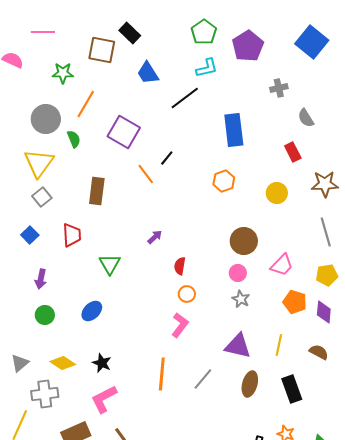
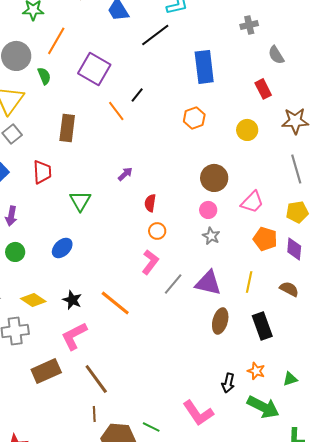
orange line: (162, 374) -> (115, 303), moved, turned -56
gray line: (203, 379) -> (173, 284), moved

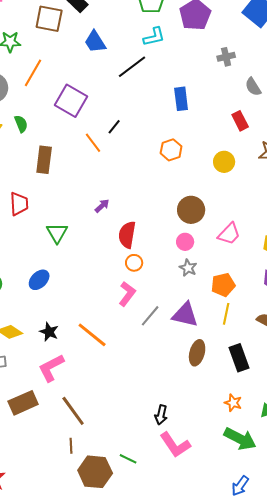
blue rectangle: (204, 67) -> (181, 99), size x0.7
green semicircle: (44, 76) -> (21, 124), moved
red semicircle: (150, 203) -> (127, 235), size x1.5
orange pentagon: (265, 239) -> (223, 285), moved, turned -30
black arrow: (228, 383) -> (161, 415), moved

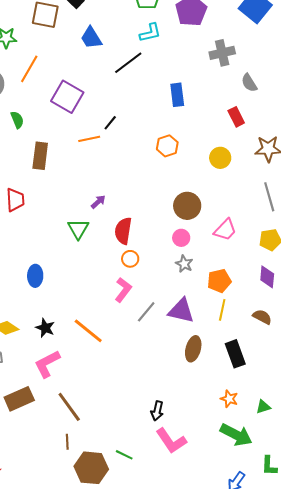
gray cross: (226, 57) -> (222, 53), size x1.4
orange line: (93, 143) -> (89, 139), turned -65
green triangle: (57, 233) -> (78, 229), moved
blue ellipse: (39, 280) -> (35, 276), turned -45

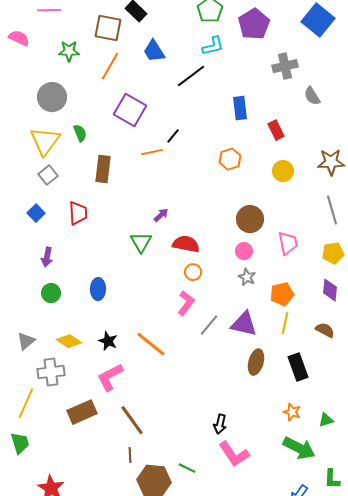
orange line: (29, 69) -> (110, 66), moved
red rectangle: (236, 117) -> (276, 130), moved
pink trapezoid: (225, 230) -> (288, 243), turned -55
red semicircle: (123, 231) -> (186, 244), turned 92

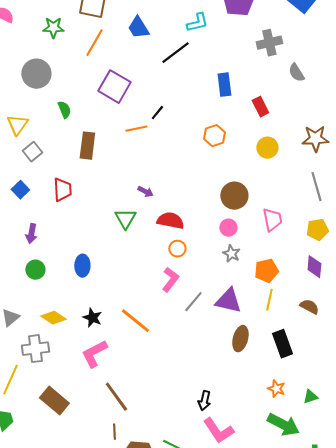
yellow triangle: (45, 141) -> (17, 125), moved, size x0.7
purple arrow: (161, 215) -> (145, 192), turned 70
brown rectangle: (82, 412) -> (54, 401), moved, turned 64

